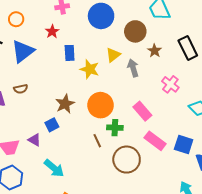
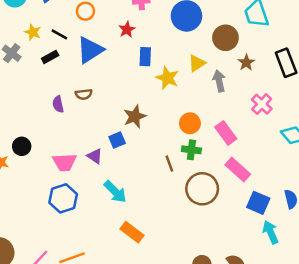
orange circle: (101, 105) -> (190, 123), moved, size x0.7
blue square: (184, 144) -> (258, 203), moved

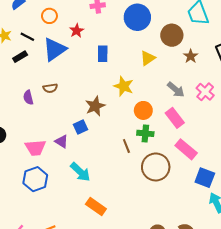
red star: (127, 29) -> (77, 31), moved
yellow star: (167, 78) -> (124, 86), moved
gray arrow: (219, 81) -> (176, 90), moved, turned 144

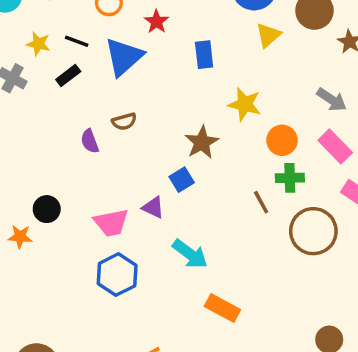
yellow triangle: (148, 58) -> (268, 35), moved

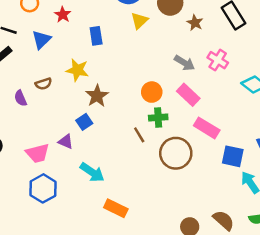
blue triangle: (124, 57) -> (41, 40), size x0.7
yellow star: (245, 104) -> (77, 70), moved

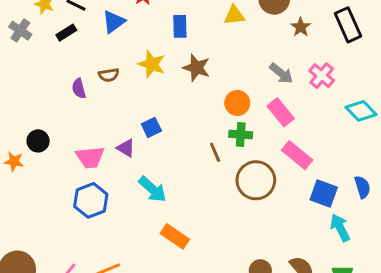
yellow triangle: (139, 21) -> (234, 15), turned 30
brown star: (97, 96) -> (196, 68), moved, turned -30

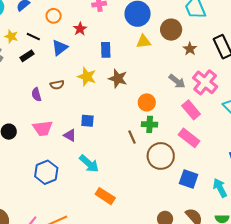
pink cross: (322, 76) -> (205, 82), size x1.4
pink rectangle: (281, 112) -> (191, 110), moved
blue square: (151, 127) -> (87, 121), turned 32
pink trapezoid: (90, 157) -> (43, 128), moved
blue square: (324, 193) -> (189, 179), moved

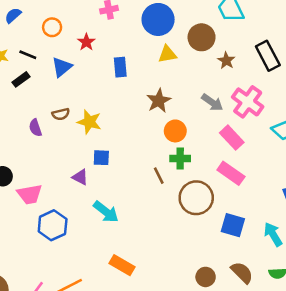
yellow star: (87, 77) -> (89, 122), moved
brown star: (118, 79) -> (159, 101), moved, turned 30
pink trapezoid: (43, 128) -> (30, 194), moved
orange rectangle: (105, 196) -> (122, 265), moved

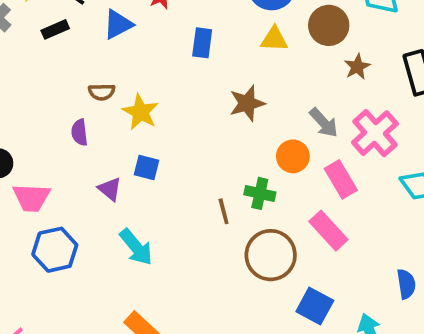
purple semicircle: (35, 128) -> (79, 132), moved
orange circle: (175, 131) -> (293, 156), moved

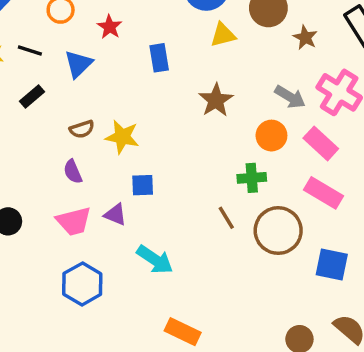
black rectangle: (55, 29) -> (32, 96), moved
pink trapezoid: (31, 198) -> (74, 221), moved
brown line: (224, 211) -> (226, 218), moved

